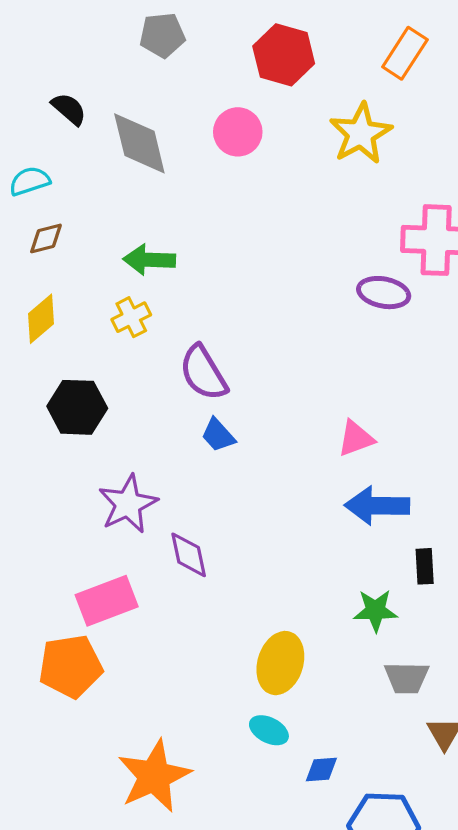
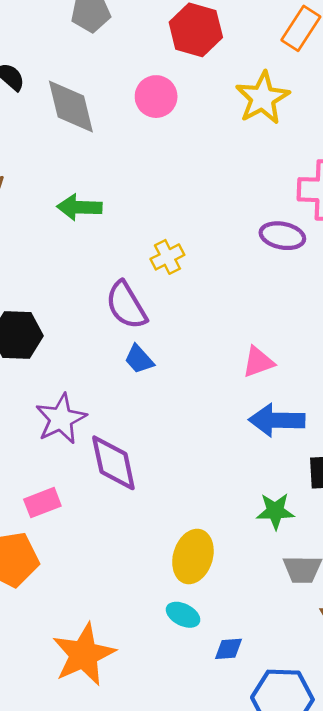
yellow cross: (131, 317) -> (167, 257), moved
purple diamond: (189, 555) -> (113, 463), size x1.4
pink rectangle: (107, 601) -> (42, 503), size x0.7

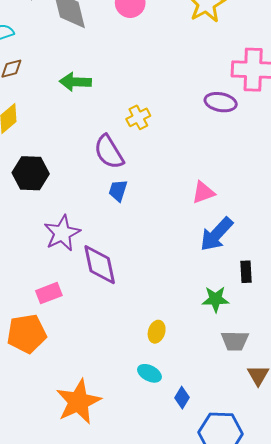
blue trapezoid: (139, 359) -> (118, 190), turned 60
blue arrow: (277, 420) -> (217, 234), turned -48
yellow ellipse: (193, 557) -> (157, 332), size x0.6
blue diamond: (228, 649) -> (182, 398), turned -55

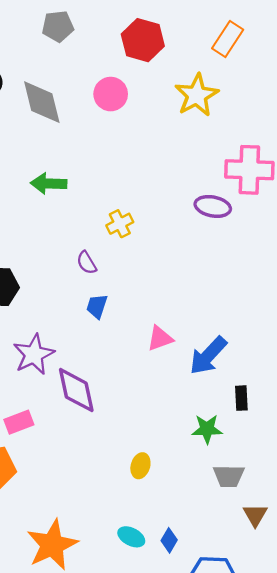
purple semicircle: (109, 152) -> (87, 263), size x0.6
pink triangle: (203, 193) -> (160, 338), moved
cyan ellipse: (149, 373) -> (131, 537), moved

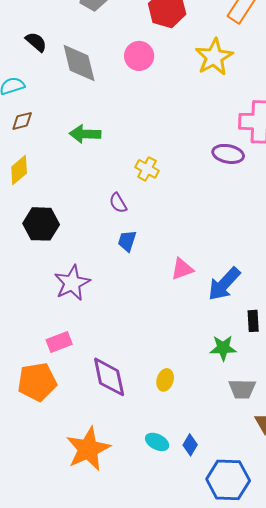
yellow cross: (120, 224) -> (147, 169), turned -35
purple diamond: (76, 390) -> (109, 377), moved

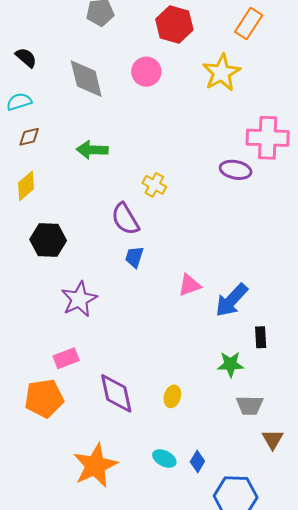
black semicircle: (36, 42) -> (26, 58), moved
purple semicircle: (118, 203) -> (125, 219), size x1.6

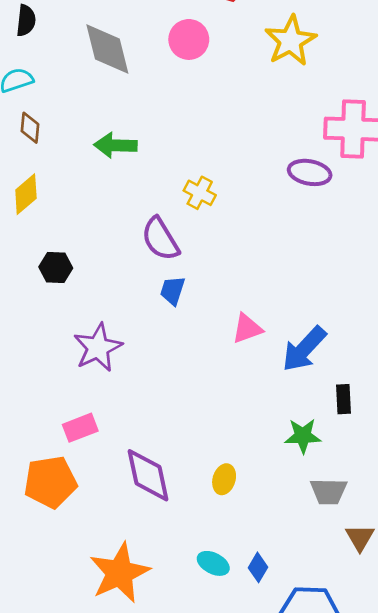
black semicircle: (26, 58) -> (26, 20), turned 55
brown diamond: (29, 137) -> (30, 128), turned -70
black hexagon: (48, 240) -> (56, 267), size x0.7

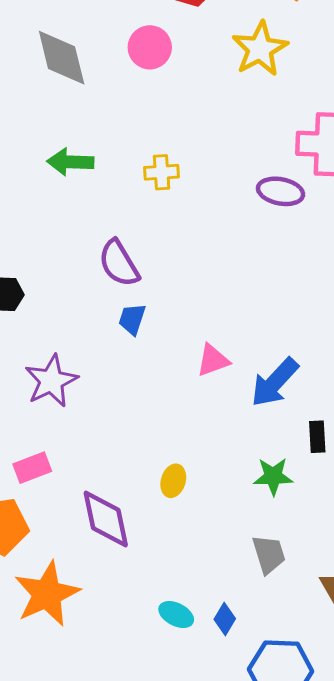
yellow cross: (200, 193) -> (162, 172), moved, turned -32
yellow ellipse: (224, 479) -> (173, 481), moved
gray trapezoid: (329, 491) -> (269, 554), moved, turned -108
orange star: (120, 573) -> (47, 594), moved

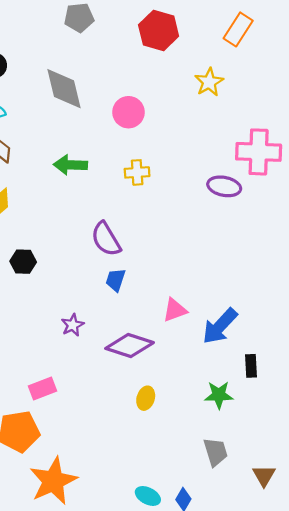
pink circle: (150, 47) -> (128, 112), moved
yellow star: (260, 49) -> (209, 82), size x0.7
purple star: (51, 381) -> (73, 325), moved, size x0.6
purple diamond: (106, 519) -> (130, 345), moved, turned -60

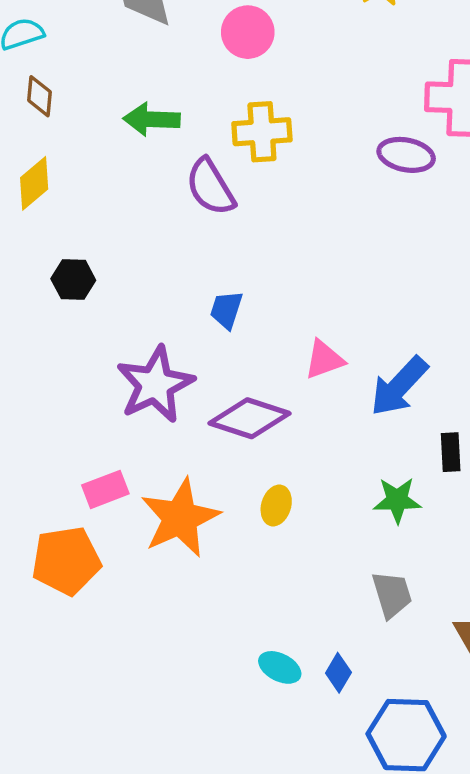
yellow cross: (137, 172) -> (262, 132), size x1.4
purple semicircle: (106, 239) -> (210, 187), moved
purple star: (73, 325) -> (155, 384), size x2.0
orange star: (53, 481) -> (180, 518), moved

